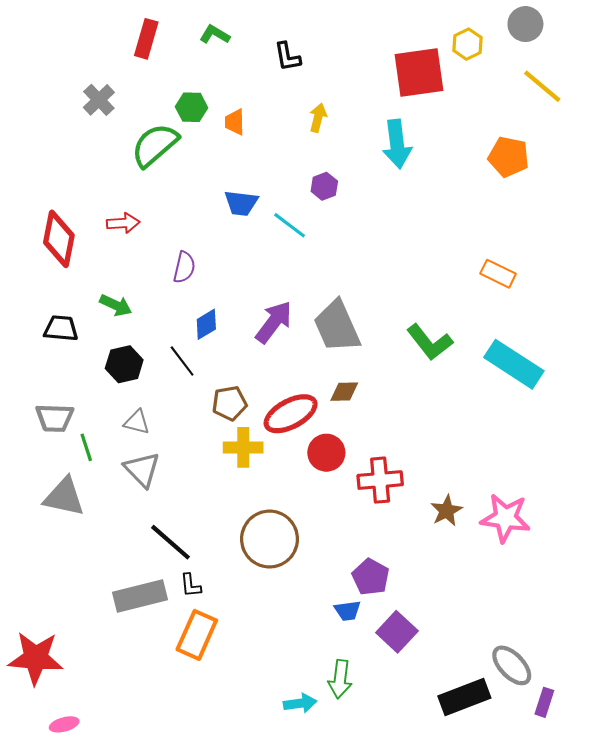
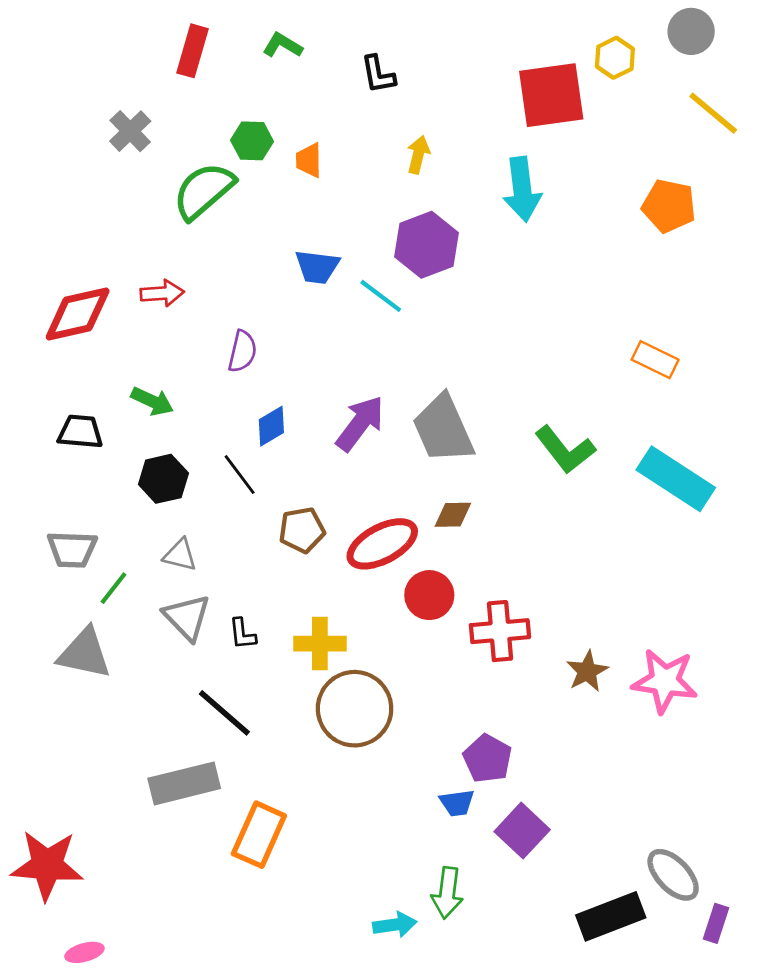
purple hexagon: (324, 186) -> (427, 245), size x1.8
red diamond: (59, 239) -> (78, 314), turned 66
green line: (86, 447) -> (114, 588), turned 56
yellow cross: (243, 447) -> (320, 644), moved
black L-shape: (191, 585) -> (242, 634), moved

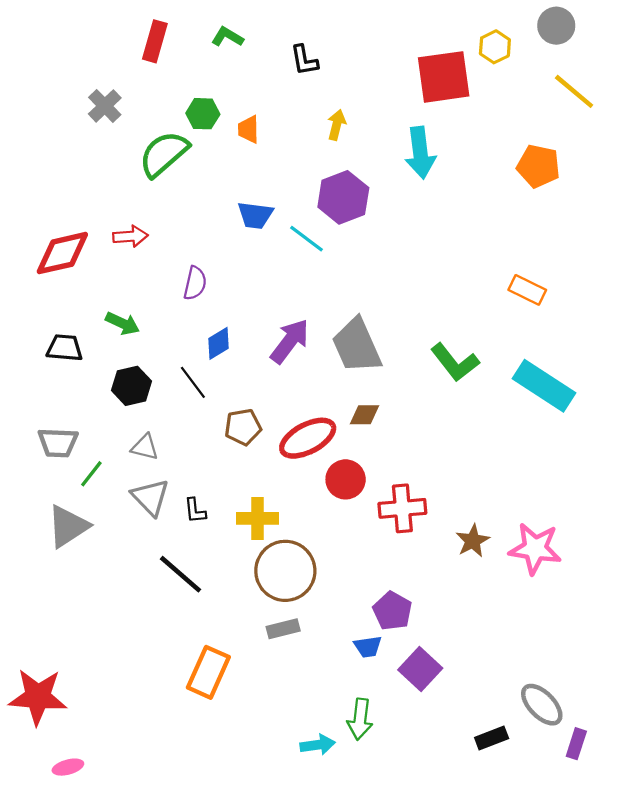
gray triangle: (84, 653) -> (68, 526), turned -45
gray rectangle: (184, 783) -> (283, 629), moved, size x0.6
black rectangle: (611, 916) -> (492, 738), size x0.6

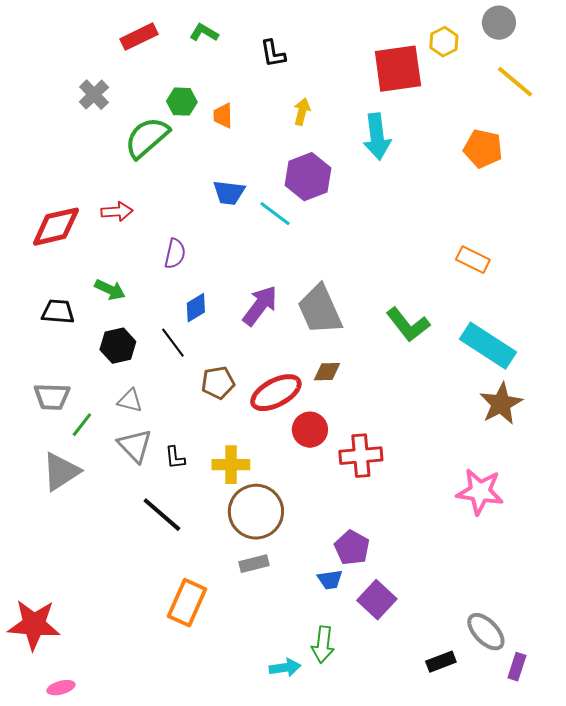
red rectangle: (155, 41) -> (139, 37), turned 48
brown star: (473, 541) -> (501, 404), moved, size x1.4

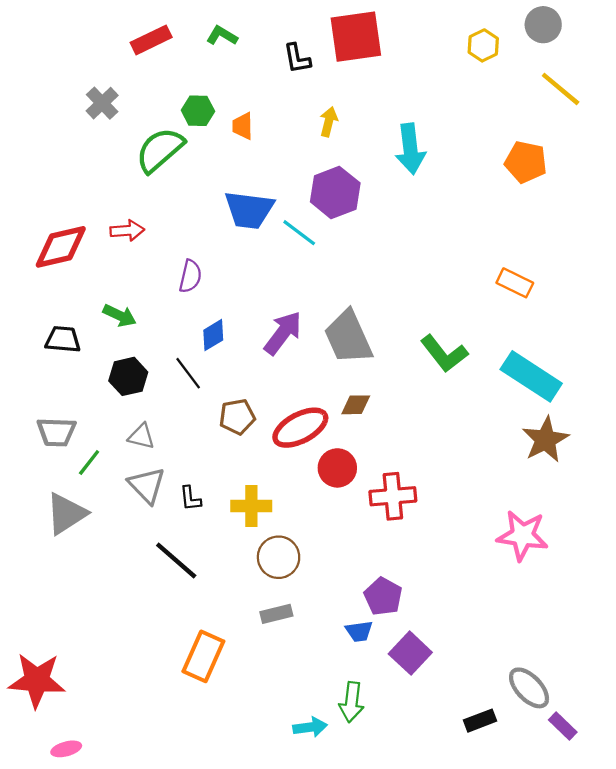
red square: (398, 69) -> (356, 37), moved
blue trapezoid: (229, 193) -> (249, 210), size x1.4
brown circle: (256, 512) -> (279, 557), size x0.7
purple rectangle: (517, 667) -> (563, 726), turned -64

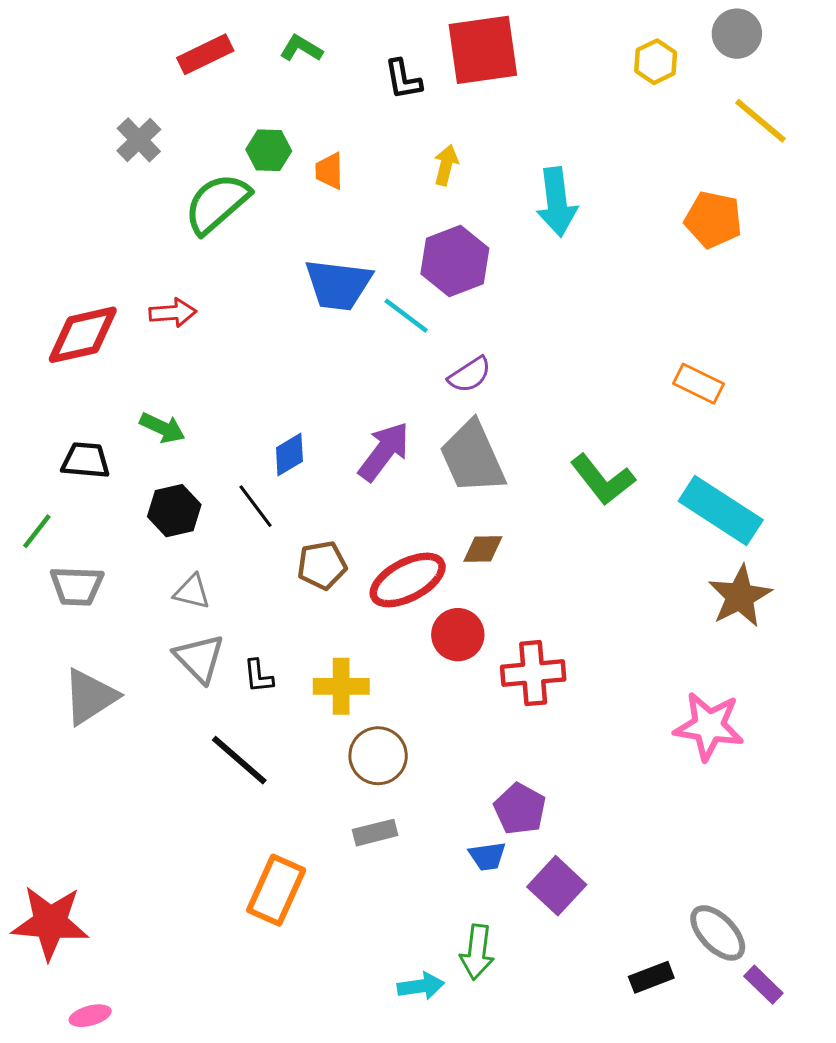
purple semicircle: (190, 276) -> (470, 375), moved, turned 44
green line: (89, 462) -> (37, 531), moved

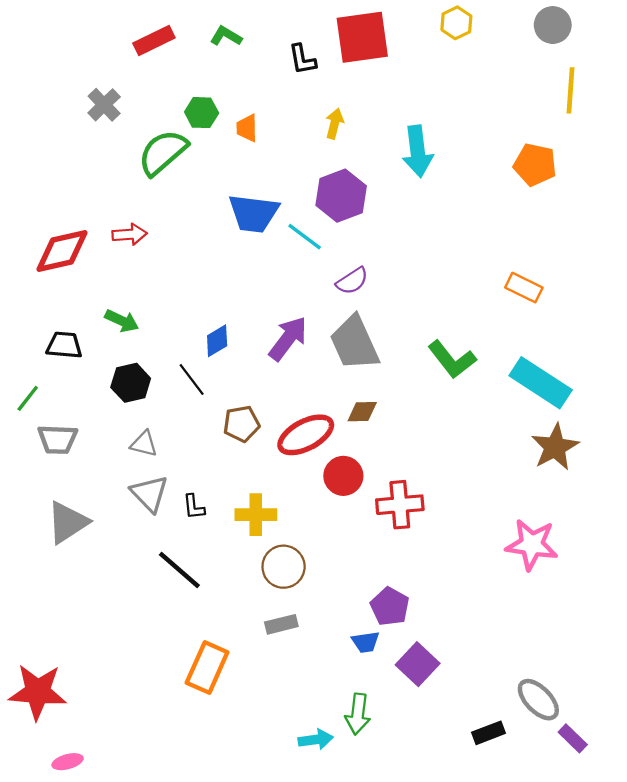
yellow hexagon: (656, 62) -> (456, 23), moved
yellow line: (761, 121) -> (570, 90), turned 54

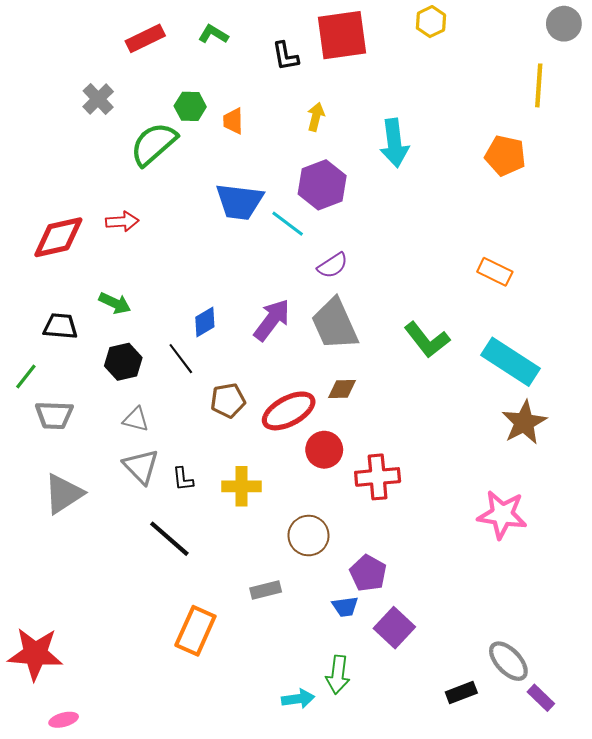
gray circle: (553, 25) -> (564, 24), moved
brown circle: (284, 567) -> (309, 536), moved

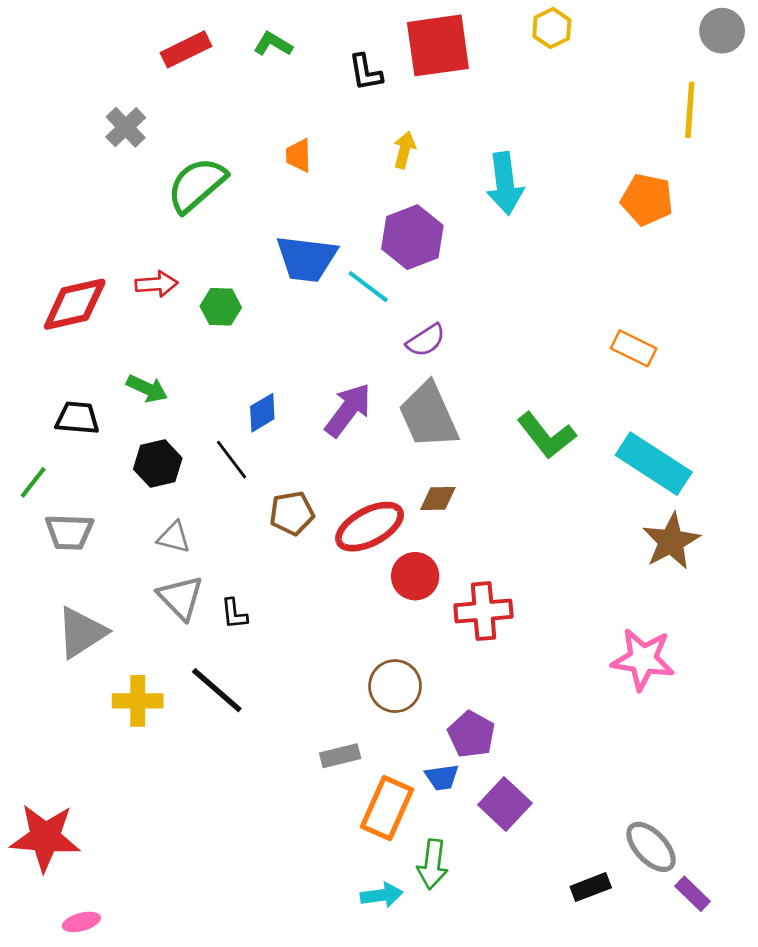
green hexagon: (190, 106) -> (221, 307), moved
yellow cross: (242, 486) -> (138, 701), moved
orange rectangle: (195, 631) -> (387, 808), moved

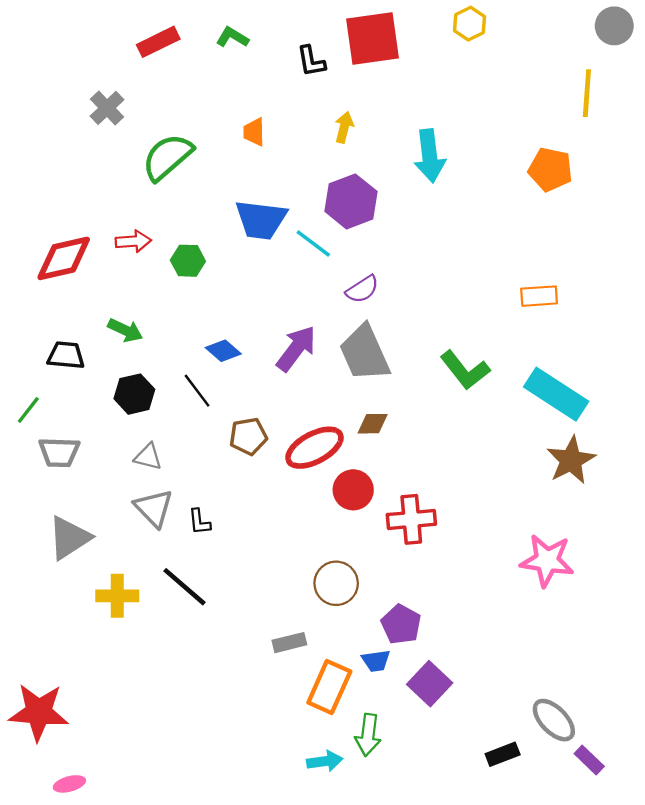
orange rectangle: (634, 348) -> (539, 296), turned -30
blue diamond: (262, 413) -> (223, 351), turned 72

